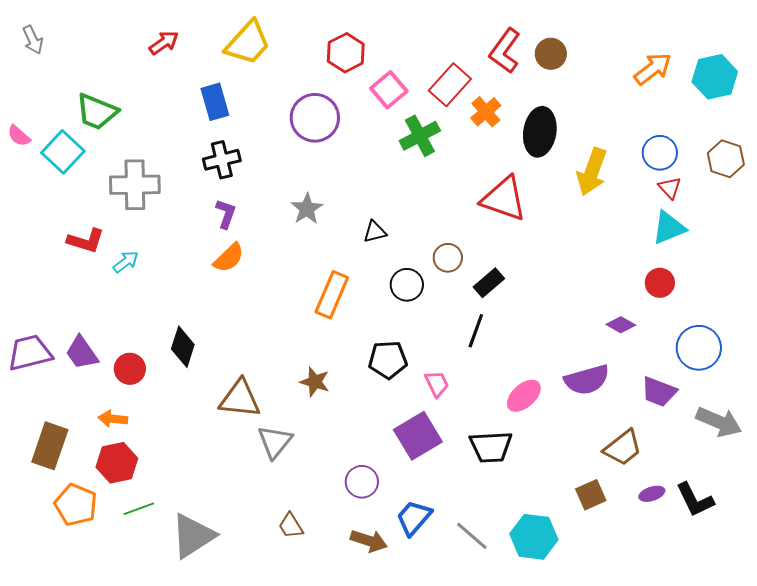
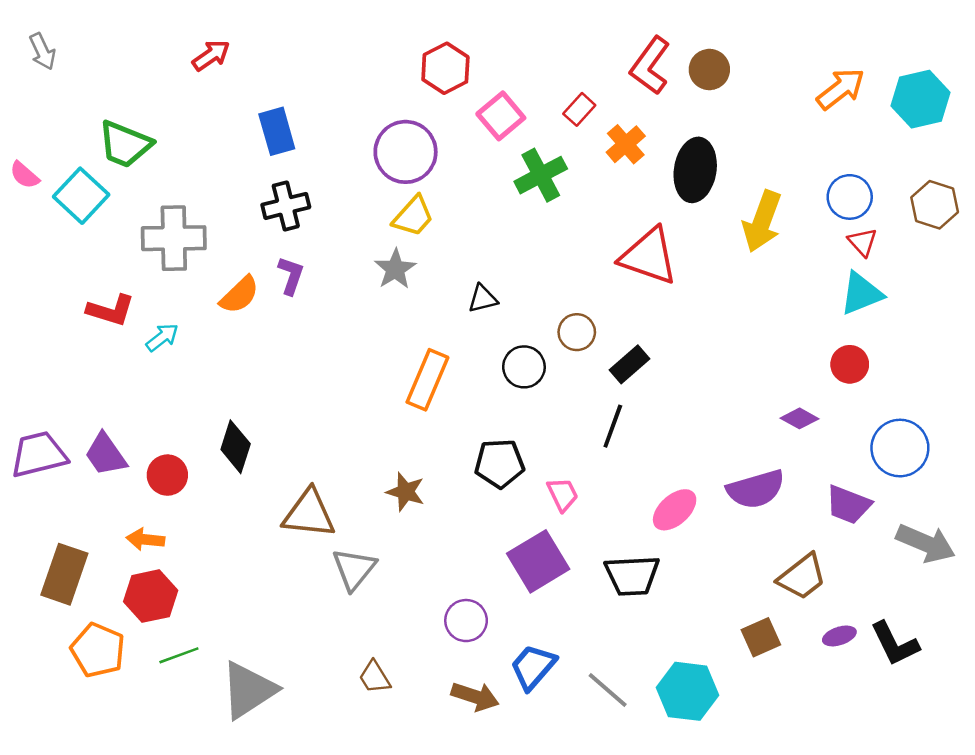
yellow trapezoid: (248, 43) -> (413, 216), moved, size x0.7
red rectangle: (450, 85) -> (579, 109), size x0.6
orange semicircle: (229, 258) -> (239, 295), moved

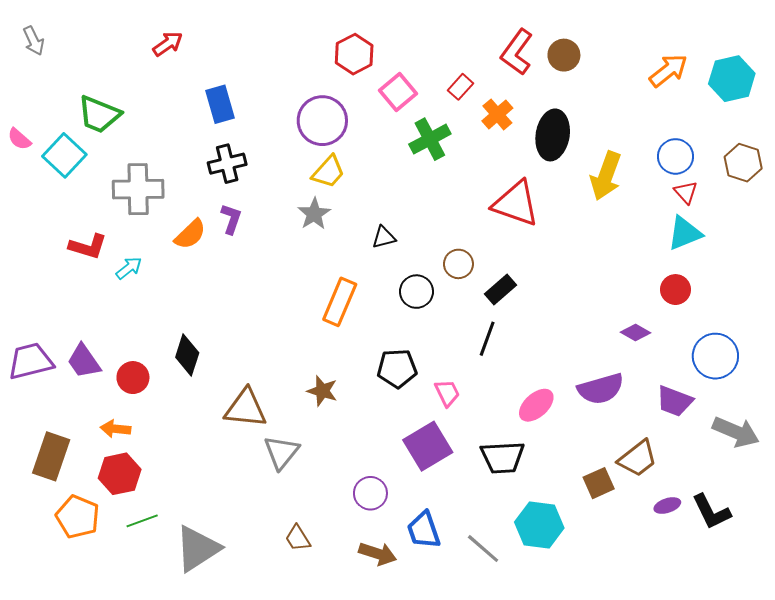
brown square: (761, 637) -> (599, 483), moved
blue trapezoid: (533, 667) -> (424, 530), turned -60
cyan hexagon: (687, 691) -> (539, 525), moved

